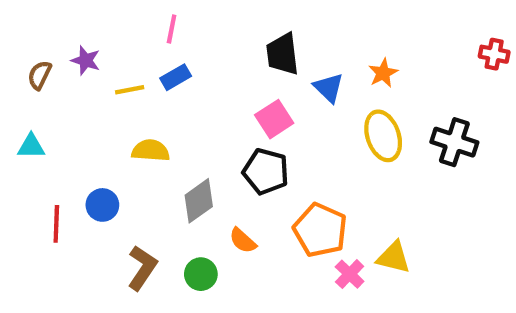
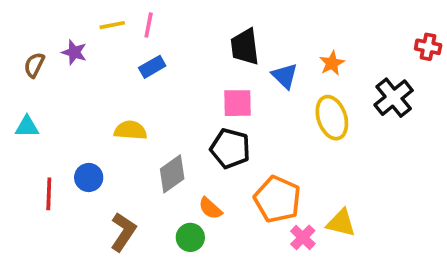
yellow line: (130, 90) -> (112, 25), moved
pink square: (274, 119) -> (238, 103), turned 32
black cross: (454, 142) -> (394, 98), moved, turned 33
green circle: (201, 274) -> (190, 237), moved

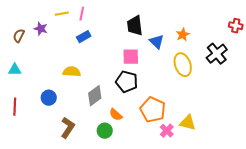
red line: (49, 194) -> (15, 107), moved

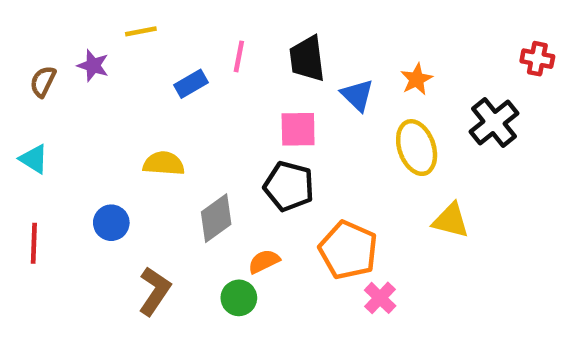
pink line: (82, 14) -> (239, 56), moved
cyan triangle: (15, 70) -> (34, 159), turned 32
orange semicircle: (116, 115) -> (264, 261), turned 112
yellow triangle: (188, 123) -> (451, 220), moved

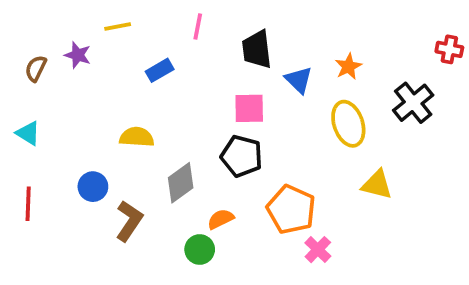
pink line: (239, 56) -> (198, 27), moved
brown L-shape: (155, 291) -> (129, 221), moved

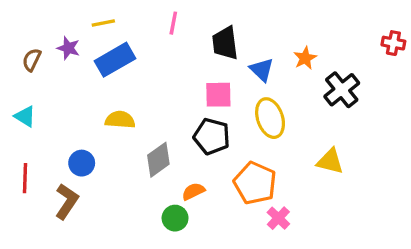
blue rectangle: (160, 70) -> (115, 60), moved, size x1.6
black cross: (413, 103) -> (342, 90), moved
yellow ellipse: (348, 124) -> (270, 118), moved
brown L-shape: (129, 221) -> (67, 201), moved

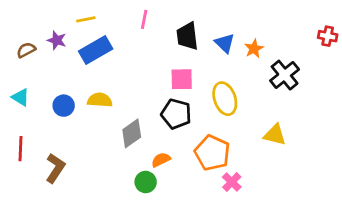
brown semicircle: (32, 60) -> (26, 50), turned 36
blue triangle: (262, 70) -> (225, 43), moved
blue circle: (82, 163) -> (64, 106), moved

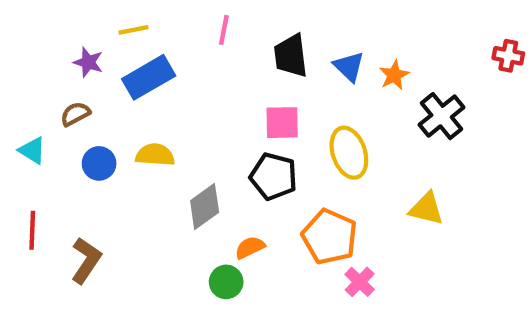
brown semicircle: (26, 50) -> (75, 114), moved

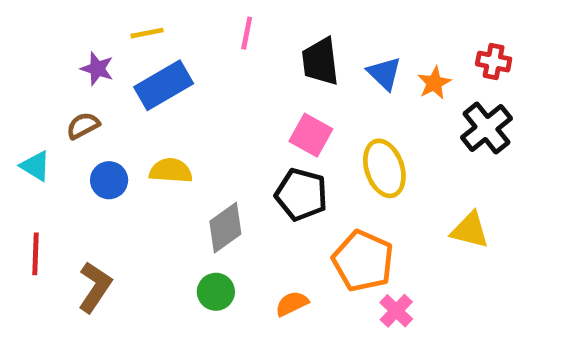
red cross: (508, 56) -> (494, 62), moved
pink square: (282, 123) -> (311, 135), turned 30
orange semicircle: (250, 247) -> (292, 304), moved
green circle: (226, 282) -> (216, 292), moved

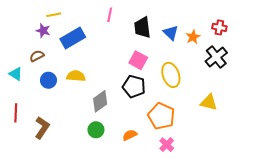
yellow line: (147, 33) -> (54, 15), moved
pink cross: (396, 311) -> (167, 145), moved

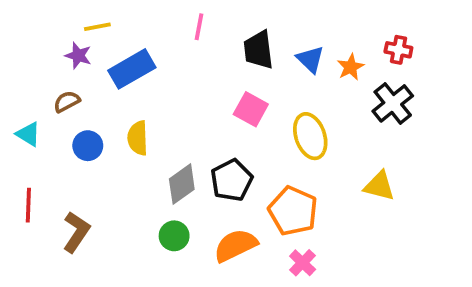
yellow semicircle: (76, 76) -> (138, 138), turned -96
black pentagon: (134, 87) -> (232, 180), moved, turned 30
orange semicircle: (130, 135) -> (235, 245), size x1.6

